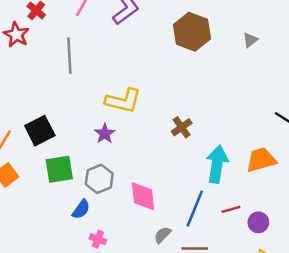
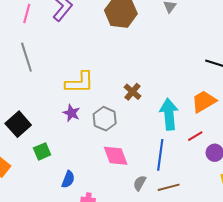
green square: (59, 169) -> (42, 151), size x0.7
gray hexagon: (99, 179) -> (105, 119), moved
red line: (231, 209) -> (195, 136), moved

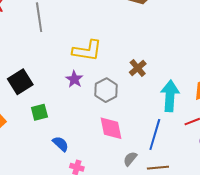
blue semicircle: (68, 179) -> (61, 144), turned -78

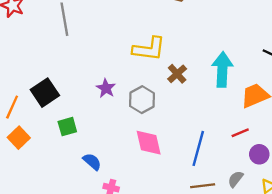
yellow L-shape: (87, 51) -> (149, 49), moved
cyan arrow: (170, 96) -> (222, 69), moved
gray semicircle: (130, 159) -> (235, 179), moved

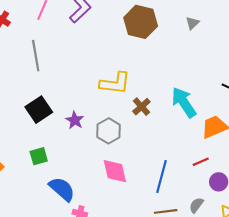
cyan arrow: (222, 69) -> (184, 102), turned -36
black square: (45, 93) -> (39, 110), moved
blue semicircle: (92, 162) -> (62, 189), size x1.5

